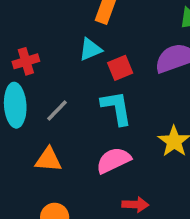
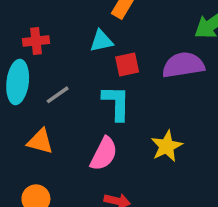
pink semicircle: (113, 160) -> (104, 154), turned 132

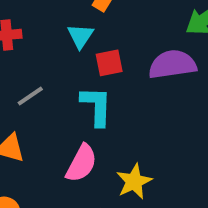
cyan triangle: (101, 41) -> (80, 36), turned -45
yellow star: (167, 146) -> (134, 182), moved

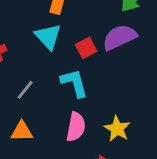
cyan triangle: (80, 36) -> (48, 37), size x1.4
red square: (109, 63) -> (86, 48), moved

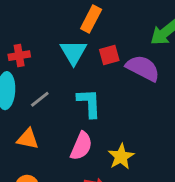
purple semicircle: (120, 37) -> (143, 68), turned 40
red square: (86, 48) -> (109, 55), moved

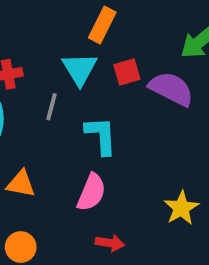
gray line: (40, 99) -> (52, 107), moved, turned -36
yellow star: (121, 157) -> (181, 208), moved

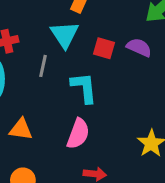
red square: (127, 72) -> (104, 48), moved, turned 35
purple semicircle: (171, 89) -> (139, 47), size x0.7

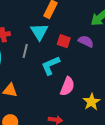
cyan L-shape: (84, 88) -> (50, 65), turned -110
pink semicircle: (78, 134) -> (67, 86), moved

